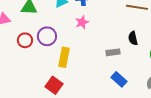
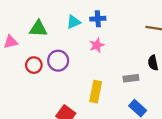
yellow rectangle: (64, 57) -> (96, 92), moved

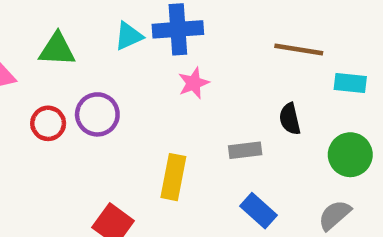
blue cross: (98, 19) -> (178, 29), size x1.5
pink star: (97, 45) -> (194, 83), moved

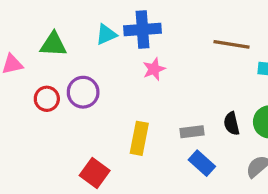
black semicircle: (290, 119) -> (232, 124), moved
gray rectangle: (245, 150) -> (192, 132), moved

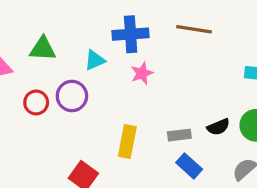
cyan triangle: (106, 34) -> (95, 60), moved
brown line: (232, 44) -> (194, 29), moved
black semicircle: (232, 124) -> (218, 127), turned -100

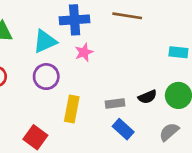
cyan triangle: (95, 60) -> (45, 41), size x1.4
purple circle: (72, 96) -> (46, 77), moved

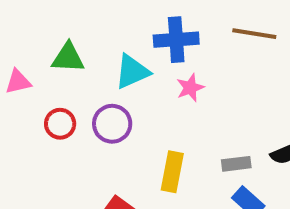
purple circle: (46, 77) -> (112, 124), moved

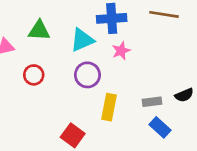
purple circle: (112, 124) -> (87, 75), moved

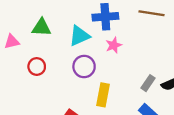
gray rectangle: (152, 102) -> (148, 83), moved, turned -49

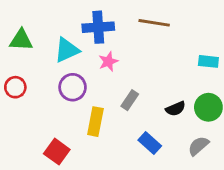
gray rectangle: (148, 83) -> (130, 100), moved

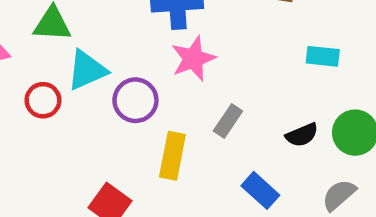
cyan triangle: (67, 50) -> (87, 70), moved
pink star: (108, 61) -> (193, 59), size x1.4
cyan rectangle: (208, 61) -> (323, 56), moved

